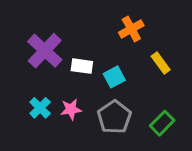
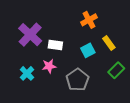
cyan square: (114, 77) -> (88, 50), moved
pink star: (71, 109) -> (49, 66), moved
green rectangle: (162, 123) -> (116, 70), moved

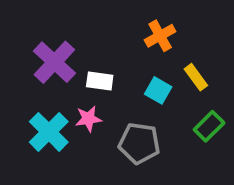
cyan square: (88, 50) -> (158, 90), turned -32
cyan cross: (27, 73) -> (49, 132), size x1.5
gray pentagon: (77, 80) -> (139, 143), turned -30

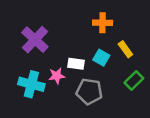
orange cross: (160, 36) -> (103, 23), turned 30
white rectangle: (100, 81) -> (76, 64), moved
cyan cross: (49, 132) -> (31, 84), turned -30

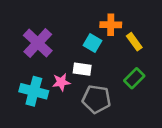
yellow rectangle: (125, 49) -> (134, 42), moved
cyan square: (101, 58) -> (92, 43), moved
green rectangle: (134, 81) -> (134, 78), moved

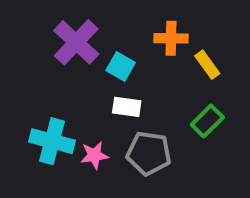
purple cross: (38, 43) -> (76, 42), moved
cyan square: (92, 43) -> (121, 67), moved
pink star: (61, 82) -> (94, 155), moved

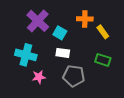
green rectangle: (207, 121) -> (103, 60), turned 63
cyan cross: (52, 141) -> (26, 55), moved
pink star: (94, 155) -> (39, 77), moved

